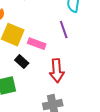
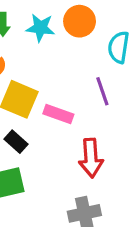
black rectangle: (22, 62) -> (16, 142), moved

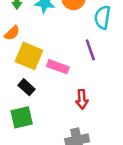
red arrow: (91, 158) -> (82, 99), size x0.7

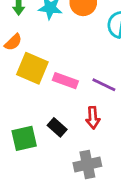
purple line: (90, 50) -> (104, 85), moved, turned -45
black rectangle: (27, 87) -> (57, 127), moved

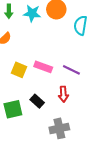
yellow square: (32, 68) -> (19, 70), moved, size x0.7

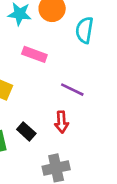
pink rectangle: (43, 67) -> (34, 54), moved

